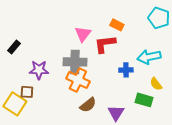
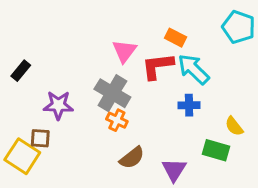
cyan arrow: (149, 57) -> (194, 69), moved, turned 55
gray cross: (75, 62) -> (112, 93), turned 30
orange cross: (78, 80) -> (117, 120), size x0.6

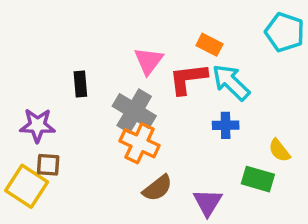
black rectangle: (21, 71) -> (80, 84), moved, turned -45
purple star: (58, 105) -> (37, 125), moved
orange cross: (117, 120) -> (140, 143), size x1.5

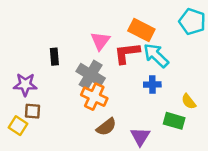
orange rectangle: (209, 45) -> (141, 30), size x1.5
yellow square: (27, 186) -> (18, 126), size x0.7

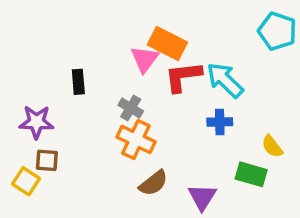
orange rectangle: (141, 30) -> (167, 43), moved
gray cross: (91, 75) -> (131, 108), size x0.6

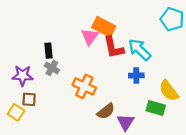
red L-shape: (183, 77) -> (114, 47), turned -95
gray cross: (131, 108) -> (52, 68), moved
yellow semicircle: (272, 146) -> (169, 91), size x1.5
brown semicircle: (153, 183) -> (106, 111), moved

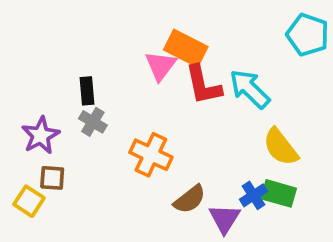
purple star: (23, 76) -> (41, 135), turned -30
blue cross: (136, 76) -> (254, 195), moved, turned -32
yellow semicircle: (169, 91) -> (281, 147), moved

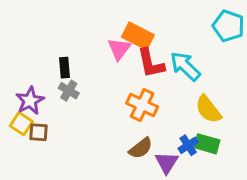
orange cross: (151, 155) -> (142, 105), moved
yellow square: (29, 201) -> (21, 124), moved

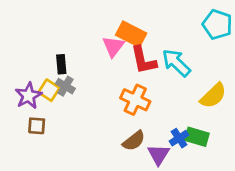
yellow semicircle: (208, 109) -> (213, 96), moved, turned -96
yellow square: (21, 124) -> (49, 90), moved

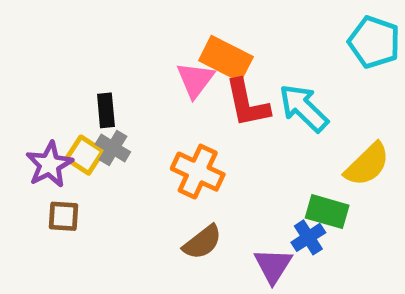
orange cross: (135, 100) -> (198, 172), moved
green rectangle: (197, 137) -> (327, 212), moved
brown semicircle: (134, 141) -> (202, 242), moved

